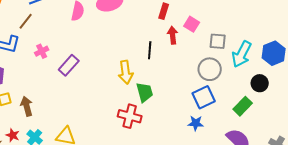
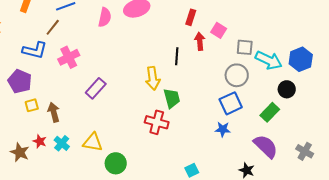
pink cross: (42, 51) -> (69, 57), size x1.5
cyan arrow: (242, 54) -> (269, 60), turned -92
purple rectangle: (69, 65) -> (96, 88), moved

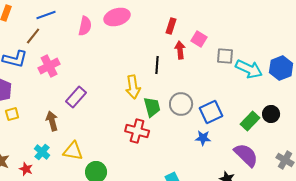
gray circle: (237, 75) -> (181, 104), moved
black circle: (287, 89) -> (271, 114), moved
brown arrow: (54, 112) -> (52, 121), moved
red star: (40, 141) -> (26, 169), moved

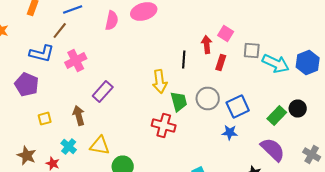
red rectangle: (171, 26) -> (221, 62), moved
yellow square: (12, 114) -> (45, 118), moved

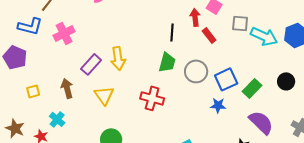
red rectangle: (221, 62) -> (209, 35), turned -56
yellow arrow: (160, 82) -> (118, 58), moved
green trapezoid: (179, 102) -> (167, 62), moved, turned 30
green rectangle: (277, 116) -> (252, 88), moved
yellow triangle: (100, 146) -> (104, 95), moved, turned 45

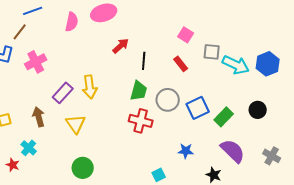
red arrow: (195, 17) -> (121, 46), moved, turned 54
red cross: (152, 98) -> (141, 121), moved
blue star: (218, 105) -> (186, 151), moved

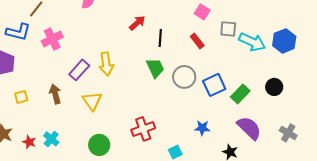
green trapezoid: (139, 91) -> (155, 68), turned -40
red cross: (141, 121) -> (143, 129), moved, turned -35
cyan cross: (29, 148) -> (51, 139), moved

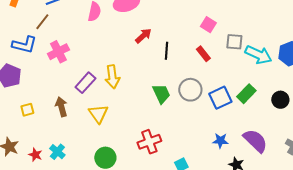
green trapezoid: (155, 68) -> (161, 94), moved
green rectangle: (240, 94) -> (246, 94), moved
blue star: (202, 128) -> (220, 141), moved

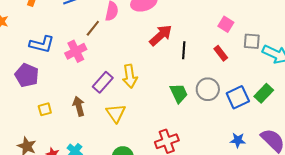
brown line: (42, 22) -> (93, 28), moved
red arrow: (143, 36) -> (161, 35), size x1.4

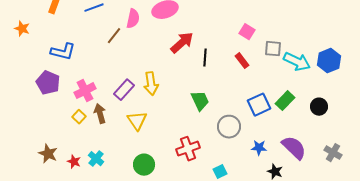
pink cross: (76, 51) -> (85, 91), moved
gray circle: (208, 89) -> (229, 127), moved
yellow square: (45, 109) -> (79, 117), moved, turned -32

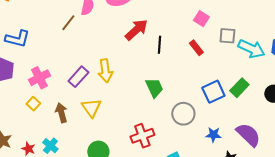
brown arrow: (100, 114) -> (61, 113), moved

